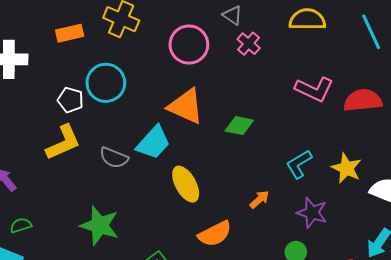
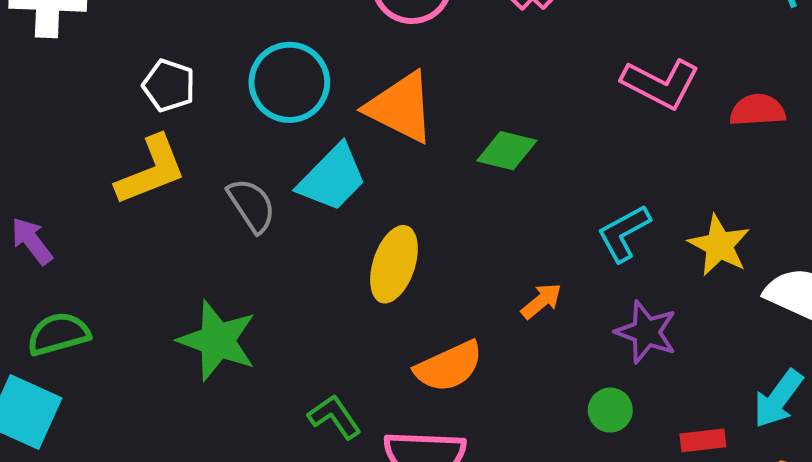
cyan circle: (106, 83) -> (289, 82), moved
red semicircle: (363, 100) -> (758, 110), size x0.7
gray semicircle: (114, 158) -> (252, 205), turned -148
yellow ellipse: (186, 184) -> (394, 264), turned 45
green semicircle: (21, 225) -> (58, 334), size x1.4

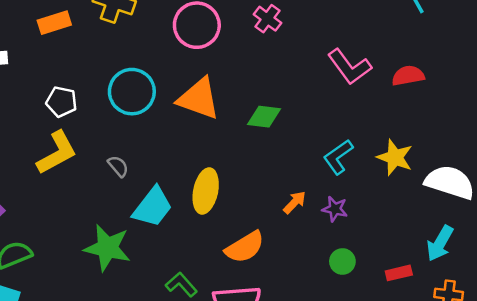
pink L-shape: (661, 84) -> (349, 67), turned 33
cyan trapezoid: (332, 178) -> (153, 207), moved
gray semicircle: (252, 205) -> (118, 166), size x0.7
purple star: (646, 332) -> (335, 209), moved, size x0.7

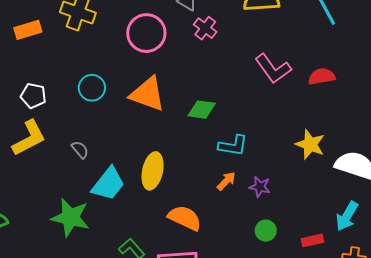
cyan circle: (132, 92) -> (92, 88), size x0.7
cyan L-shape: (338, 157) -> (233, 146), moved, turned -136
orange semicircle: (245, 247) -> (185, 218), turned -124

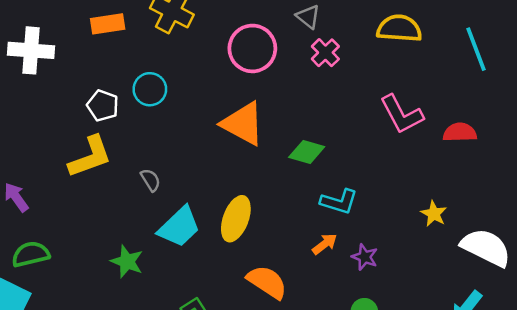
cyan circle: (92, 88) -> (150, 89), moved
yellow star: (310, 144) -> (434, 214), size x0.7
green star: (70, 217) -> (127, 261), size x0.7

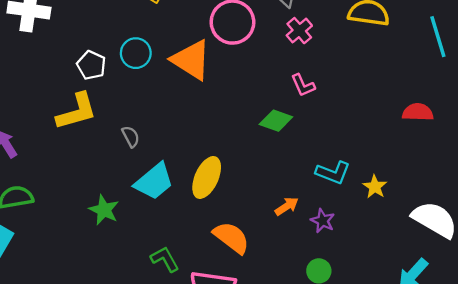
pink L-shape: (402, 114) -> (303, 85), moved, size x0.6
orange triangle: (243, 124) -> (191, 60), moved
cyan L-shape: (339, 202) -> (333, 173), moved
yellow star: (434, 214) -> (375, 187), moved

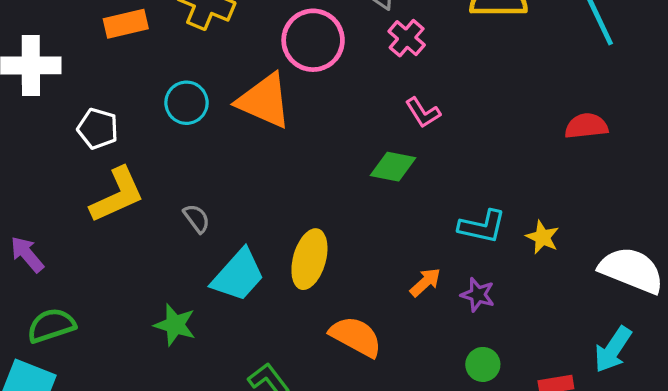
white pentagon: (91, 65) -> (98, 129), moved

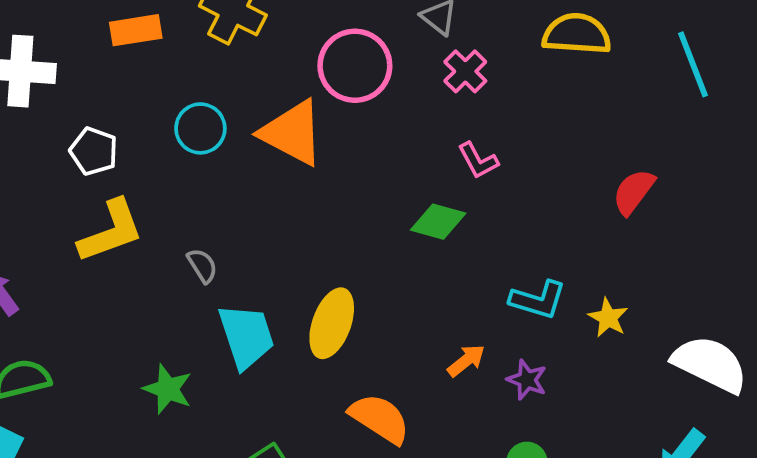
red semicircle: (586, 126) -> (634, 192), moved, turned -51
cyan trapezoid: (238, 275) -> (246, 336), turned -64

